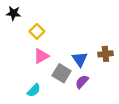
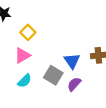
pink triangle: (41, 56) -> (22, 55), moved
cyan semicircle: (34, 90) -> (25, 81), moved

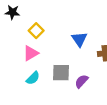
blue triangle: (72, 61) -> (79, 39), moved
gray square: (53, 75) -> (61, 73), turned -30

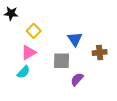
gray square: (61, 73) -> (62, 61), moved
cyan semicircle: (33, 78) -> (23, 72), moved

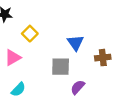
pink triangle: (29, 52) -> (13, 58), moved
cyan semicircle: (23, 72) -> (18, 89), moved

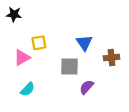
yellow square: (30, 34) -> (39, 43), moved, turned 35

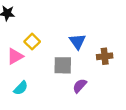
yellow square: (39, 43) -> (32, 42), turned -35

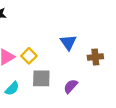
yellow square: (32, 42) -> (29, 56), moved
gray square: (63, 65) -> (41, 78), moved

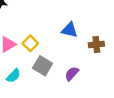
blue triangle: (68, 42) -> (69, 30), turned -42
gray square: (41, 78) -> (43, 66), turned 30

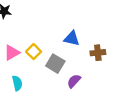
gray square: (43, 66) -> (55, 64), moved
cyan semicircle: (13, 76) -> (17, 83), turned -56

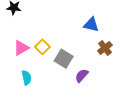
blue triangle: (72, 39) -> (91, 25), moved
brown cross: (98, 53) -> (105, 48), turned -32

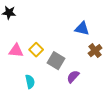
pink triangle: (21, 48) -> (16, 51), turned 35
cyan semicircle: (27, 78) -> (30, 82), moved

